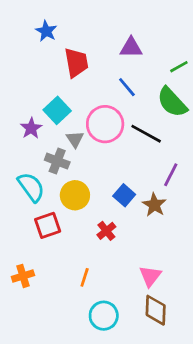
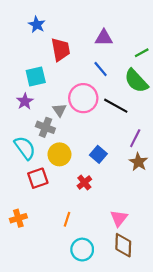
cyan square: (57, 110) -> (36, 77), moved, turned 30
brown star: (154, 205) -> (138, 162), moved

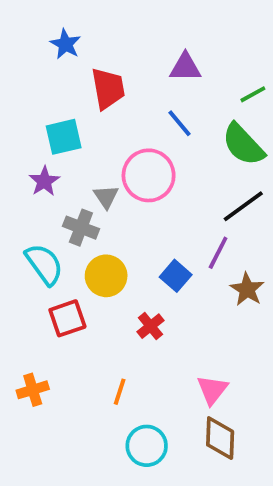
black line: (116, 106) -> (243, 206), moved, turned -65
purple line: (135, 138) -> (218, 253), moved

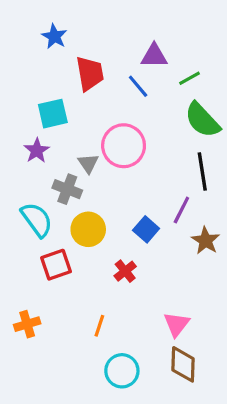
green line: (253, 94) -> (189, 78), moved
blue line: (179, 123) -> (138, 86), moved
black line: (243, 206) -> (202, 171), turned -63

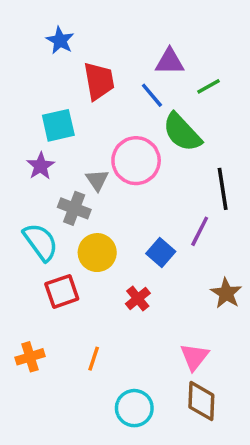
green semicircle: (202, 120) -> (182, 132), moved
brown star: (206, 241) -> (226, 293), moved
orange line: (99, 326) -> (94, 359), moved

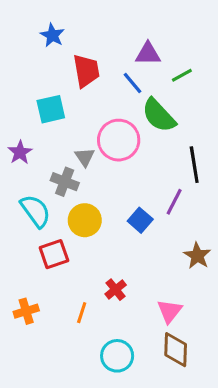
purple star: (41, 166) -> (20, 152), moved
red cross: (138, 299) -> (116, 290), moved

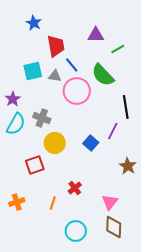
blue line: (133, 83) -> (72, 65), moved
gray triangle: (85, 157) -> (55, 76), moved, turned -48
cyan semicircle: (35, 211) -> (16, 124), moved, turned 65

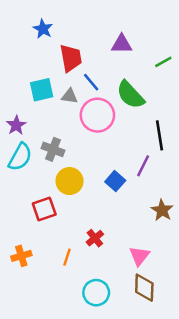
green line: (118, 49) -> (163, 62), moved

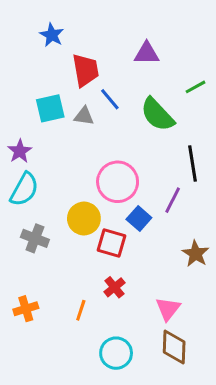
green line: (163, 62) -> (196, 87), moved
pink circle: (97, 115) -> (118, 182), moved
gray cross: (53, 149) -> (35, 238), moved
red square: (44, 209) -> (111, 243), moved, turned 35

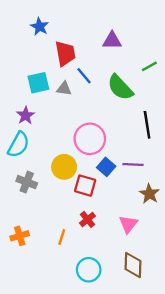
purple star: (20, 151) -> (26, 115), moved
purple line: (173, 200) -> (133, 165), moved, turned 66
pink triangle: (168, 309) -> (128, 224), moved

